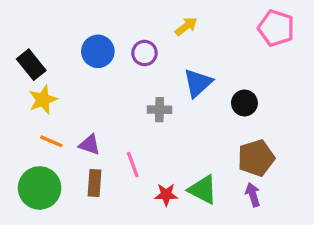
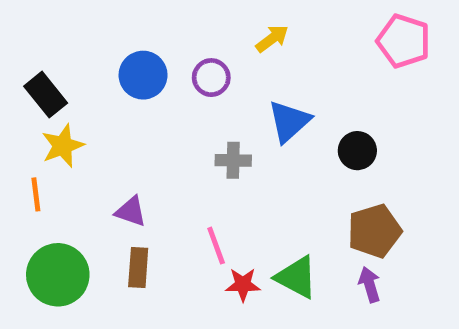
orange line: (51, 141) -> (36, 194), moved, turned 60
pink line: (133, 165) -> (216, 246), moved

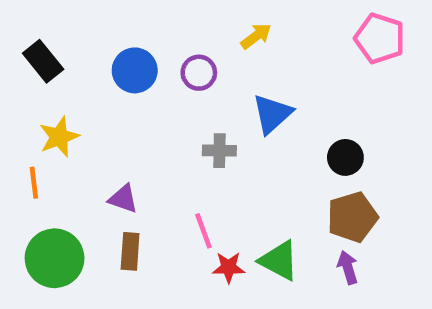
black rectangle: (46, 95) -> (43, 61), moved
black circle: (357, 151) -> (345, 157), moved

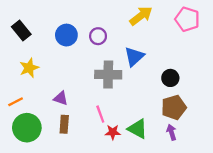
yellow arrow: (256, 36) -> (141, 16), moved, size x1.5
gray cross: (219, 151) -> (108, 75), size x1.6
orange line: (34, 183) -> (16, 102), moved, turned 70

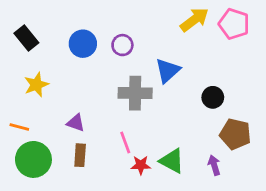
yellow arrow: (141, 16) -> (194, 20), moved
orange line: (16, 102) -> (19, 127), turned 42
brown pentagon: (174, 107) -> (235, 134), moved, turned 30

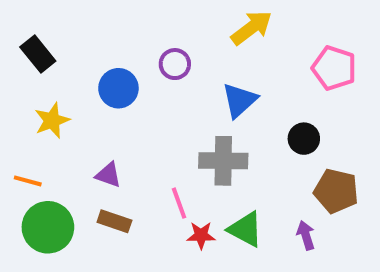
yellow arrow: (194, 20) -> (251, 28), moved
pink pentagon: (234, 24) -> (334, 68), moved
blue circle: (83, 44) -> (118, 88), moved
gray cross: (135, 93) -> (223, 161), moved
brown rectangle: (80, 155) -> (114, 221), turned -75

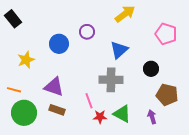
black rectangle: (38, 54) -> (13, 19), moved
purple triangle: (108, 175) -> (54, 87), size x1.5

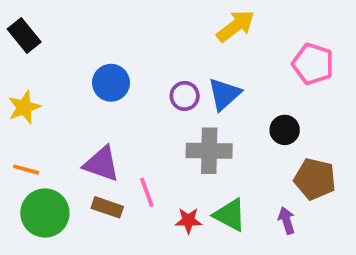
purple circle: (87, 32) -> (185, 96), moved
yellow star: (26, 60) -> (24, 107), moved
pink line: (89, 101) -> (147, 192), moved

